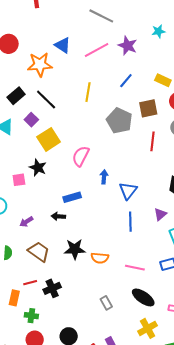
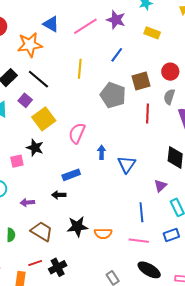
yellow rectangle: (163, 80) -> (152, 33), moved
purple arrow: (26, 222) -> (27, 202), turned 32
blue line: (130, 222) -> (141, 212), moved

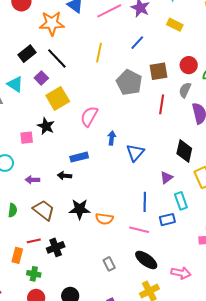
blue rectangle: (171, 235) -> (167, 220), moved

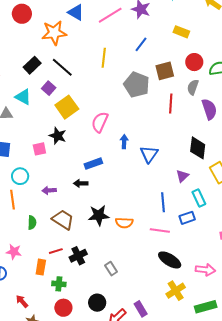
yellow rectangle: (175, 25) -> (181, 32), moved
gray rectangle: (109, 264) -> (111, 269), moved

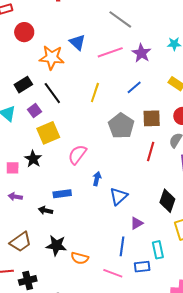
purple triangle: (182, 176) -> (137, 223), moved
purple arrow: (49, 190) -> (15, 197), moved
brown trapezoid: (63, 220) -> (20, 242), turned 100

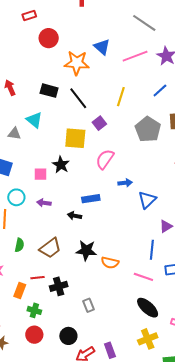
black rectangle: (23, 85) -> (49, 91), turned 48
purple square: (34, 111) -> (99, 123), moved
yellow square: (48, 133) -> (75, 138), turned 30
blue arrow: (97, 179) -> (125, 183), turned 72

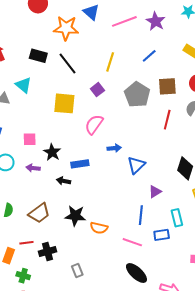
purple square: (99, 123) -> (97, 90), moved
black star: (61, 165) -> (52, 152), moved

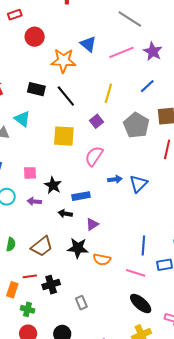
blue triangle: (136, 165) -> (139, 184), moved
purple triangle: (155, 192) -> (92, 224), moved

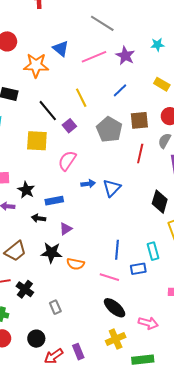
yellow line: (108, 93) -> (81, 98), turned -42
black line: (66, 96) -> (48, 111), moved
black cross: (51, 285) -> (25, 289), turned -36

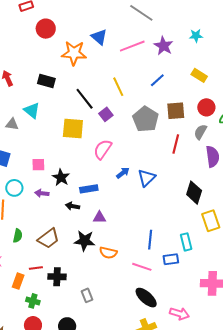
blue arrow: (88, 184) -> (123, 173), turned -32
purple triangle: (66, 229) -> (99, 217), turned 32
black cross: (25, 289) -> (57, 277), turned -36

